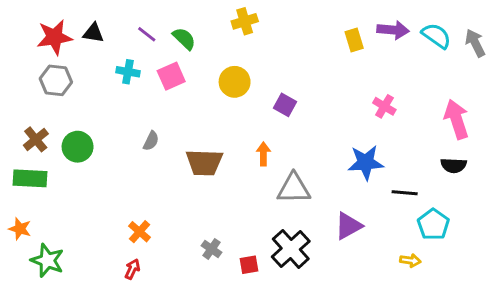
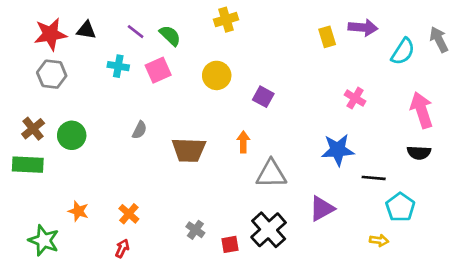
cyan semicircle: (436, 36) -> (403, 51), moved, turned 88
orange star: (20, 229) -> (78, 211), moved

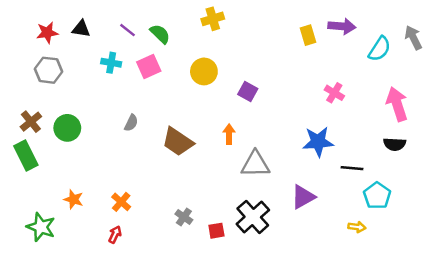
red star: (50, 34) -> (47, 33), size x0.7
brown trapezoid: (189, 150) -> (178, 142), turned 32
green rectangle: (28, 165) -> (26, 155), turned 60

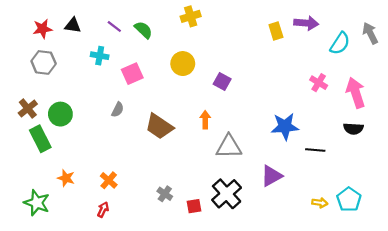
pink square: (149, 66) -> (132, 74), moved
pink cross: (334, 93) -> (319, 83), moved
green rectangle: (26, 155) -> (40, 139), moved
cyan pentagon: (377, 196) -> (349, 199), moved

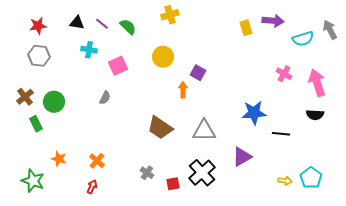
black triangle: (73, 25) -> (77, 23), moved
cyan semicircle: (340, 43) -> (303, 39), turned 40
orange arrow: (205, 120) -> (183, 90), moved
brown trapezoid: (159, 126) -> (160, 128), moved
green rectangle: (40, 139) -> (36, 124), size x0.7

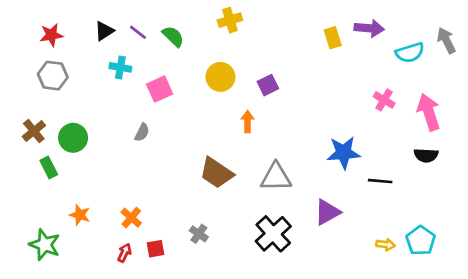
black triangle: (77, 23) -> (104, 31), turned -42
purple square: (198, 73) -> (268, 85), moved, turned 35
red square: (173, 184) -> (156, 249), moved

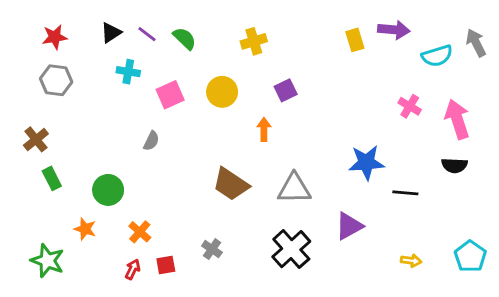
yellow cross: (230, 20) -> (254, 41), moved
yellow circle: (220, 77) -> (222, 92), moved
green circle: (73, 138) -> (108, 190), moved
cyan pentagon: (421, 241) -> (470, 256), moved

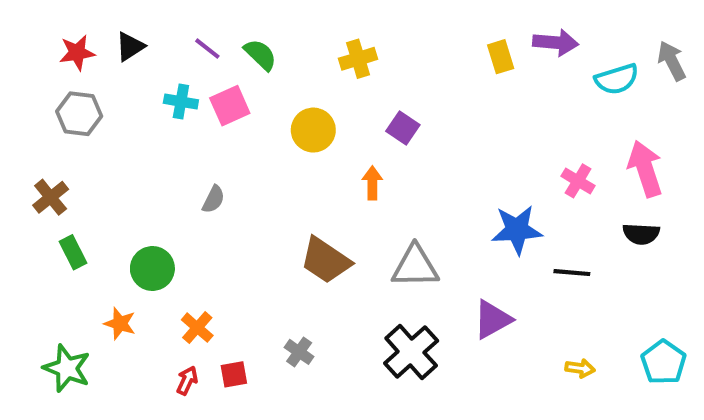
black triangle: (111, 33) -> (130, 47), moved
purple square: (286, 90) -> (403, 128), turned -30
pink square: (170, 95) -> (230, 106), moved
pink cross: (410, 106) -> (578, 181), moved

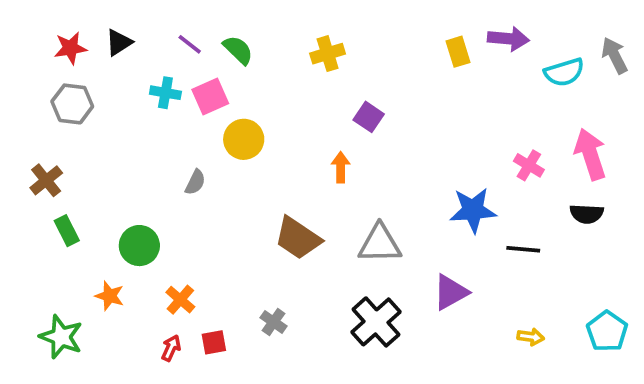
yellow circle: (313, 130) -> (244, 139), moved

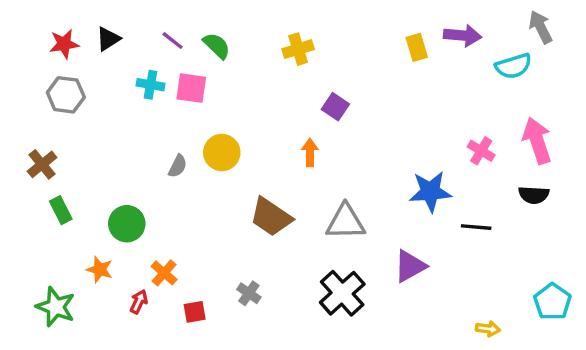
gray arrow: (615, 55) -> (541, 27), moved
pink square: (210, 96) -> (191, 88), turned 32
yellow circle: (244, 139) -> (222, 152), moved
yellow arrow: (531, 337) -> (488, 329), moved
red arrow: (171, 348) -> (139, 302), moved

